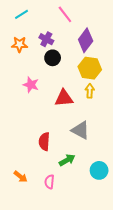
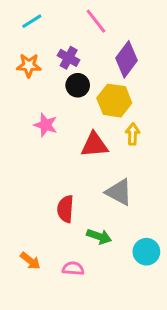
yellow hexagon: (90, 68) -> (114, 101), moved
green arrow: (67, 160) -> (99, 236), turned 49
pink semicircle: (49, 182) -> (73, 268), turned 88

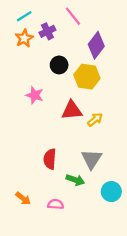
purple cross: (69, 58) -> (47, 31), moved, turned 35
orange star: (29, 65) -> (24, 38), moved, turned -30
yellow arrow: (133, 134) -> (95, 120), moved, turned 49
gray triangle: (119, 192) -> (92, 159), moved, turned 35

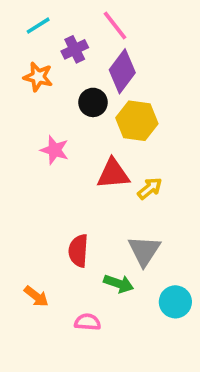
orange star: (24, 38) -> (38, 77), moved, turned -30
purple diamond: (96, 45) -> (122, 71), moved
orange arrow: (23, 198) -> (36, 296), moved

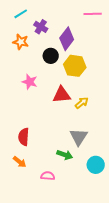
pink line: (115, 26) -> (93, 14), moved, turned -54
purple cross: (75, 49) -> (41, 27), turned -32
red semicircle: (78, 251) -> (24, 137), moved

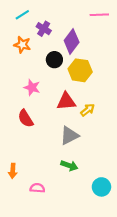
red semicircle: (24, 137) -> (26, 118), moved, turned -36
gray triangle: (79, 137) -> (69, 136), moved, turned 30
orange arrow: (20, 162) -> (13, 171), moved, turned 56
cyan circle: (96, 165) -> (101, 187), moved
pink semicircle: (48, 176) -> (37, 188), moved

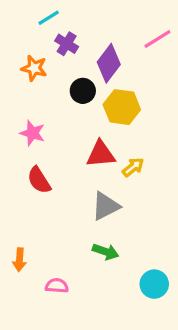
cyan line: (22, 15) -> (49, 18), moved
pink line: (99, 15) -> (157, 39), moved, turned -30
pink star: (32, 87) -> (32, 133), moved

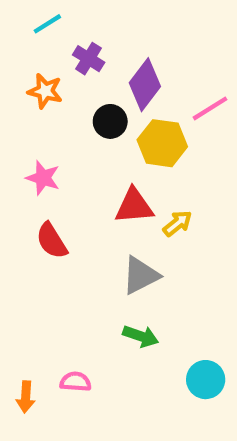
cyan line: (49, 18) -> (47, 24), moved
pink line: (157, 39) -> (210, 108), moved
orange arrow: (19, 260) -> (26, 397), moved

